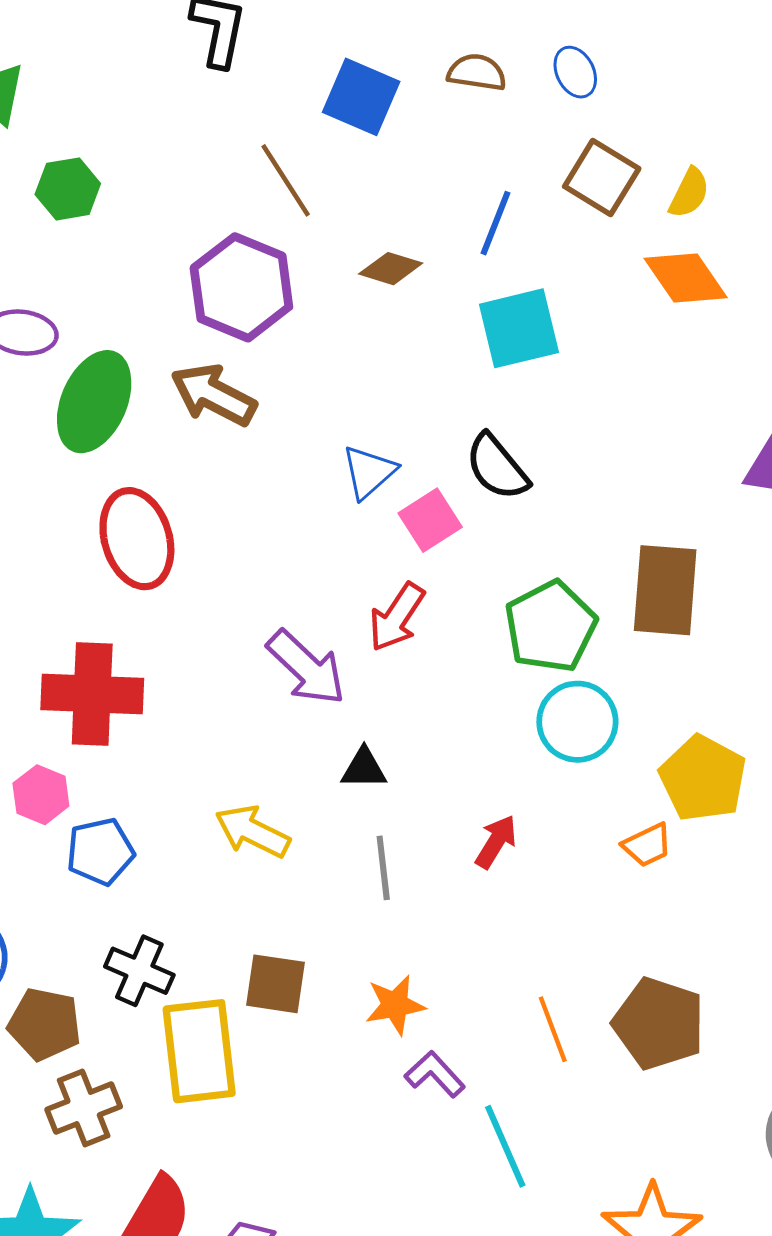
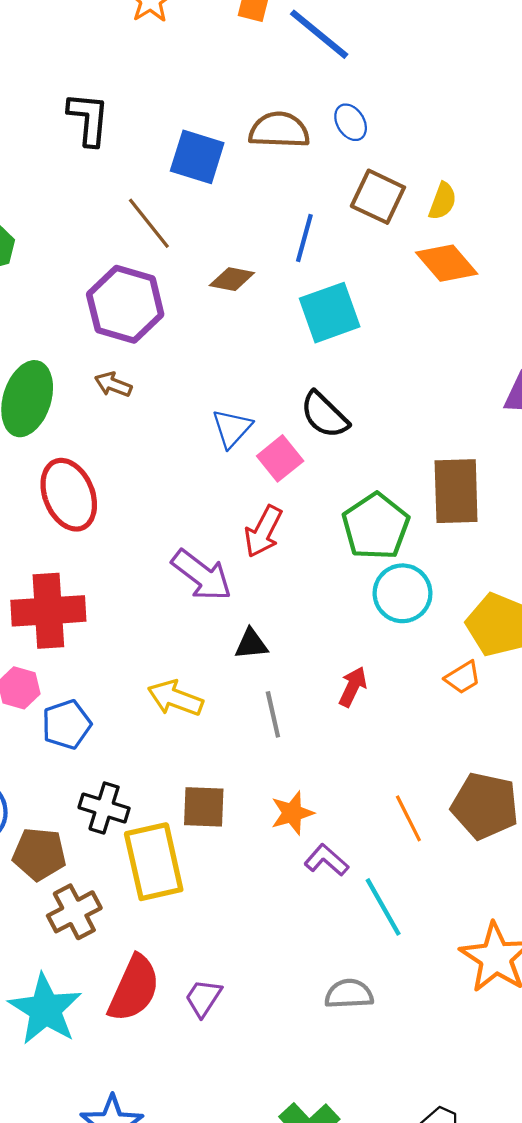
brown semicircle: (477, 72) -> (279, 130), size x1.4
brown arrow: (213, 395) -> (113, 384), size x0.6

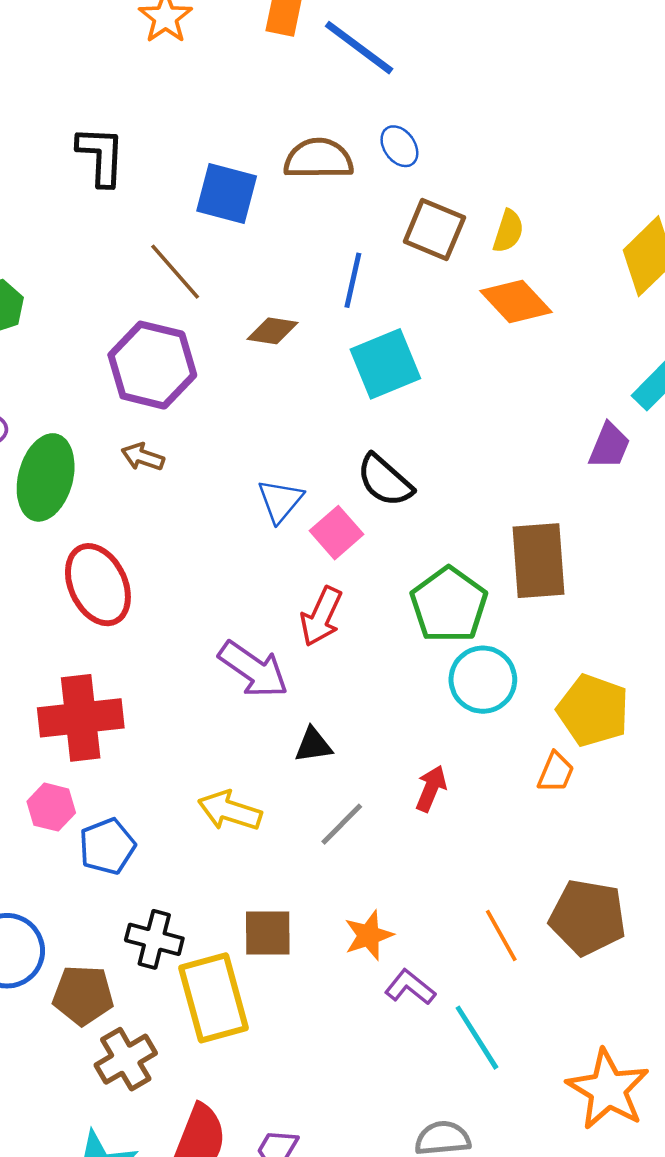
orange trapezoid: (463, 677) -> (556, 772), turned -33
gray line: (273, 714) -> (342, 824), turned 60

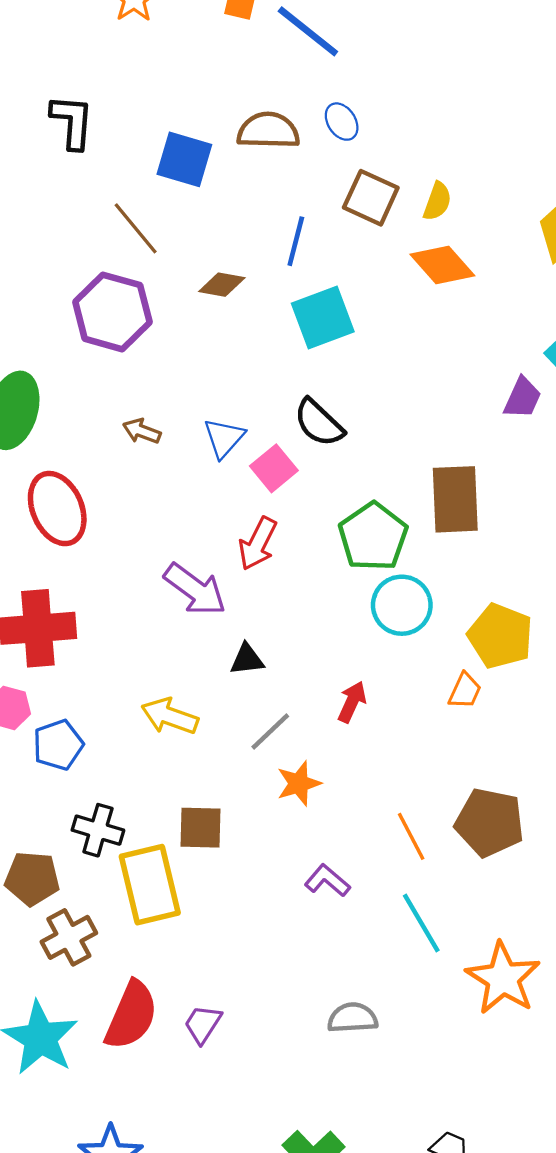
brown arrow: (143, 457) -> (142, 431), moved
orange star: (369, 935) -> (299, 783), moved
cyan line: (477, 1038) -> (421, 923), moved

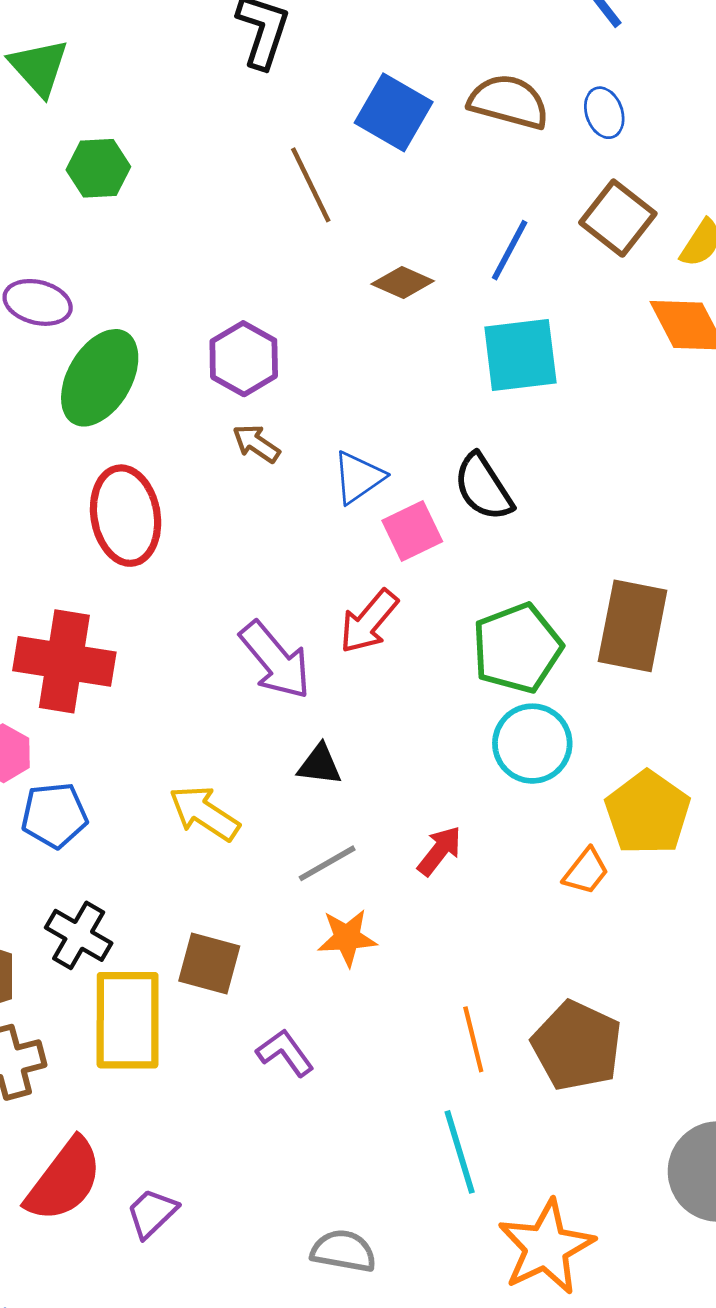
purple hexagon: (112, 312) -> (244, 359), moved, size x0.7
purple L-shape: (327, 881) -> (285, 1053), moved

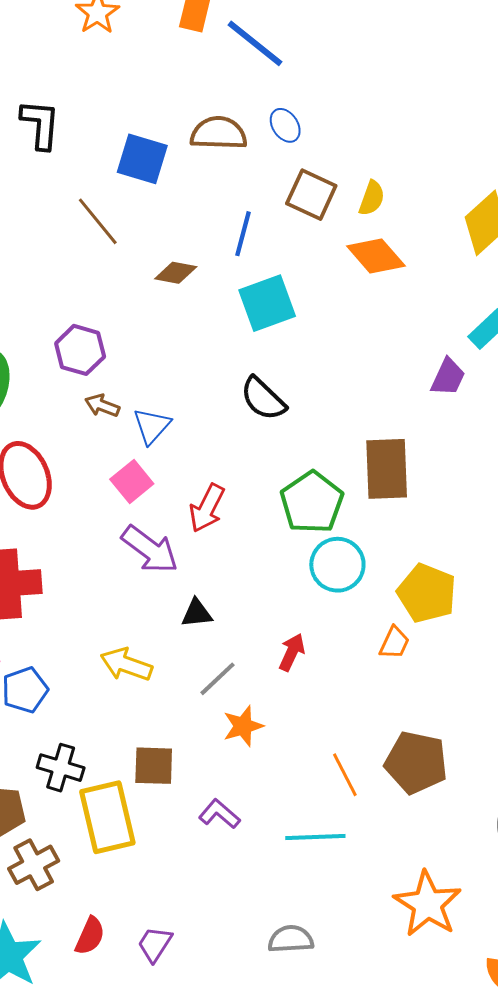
blue triangle: (358, 477) -> (152, 426), moved
pink square: (412, 531) -> (132, 482), moved
cyan line: (460, 1152) -> (315, 837), moved, turned -62
red semicircle: (64, 1180) -> (90, 936), size x0.6

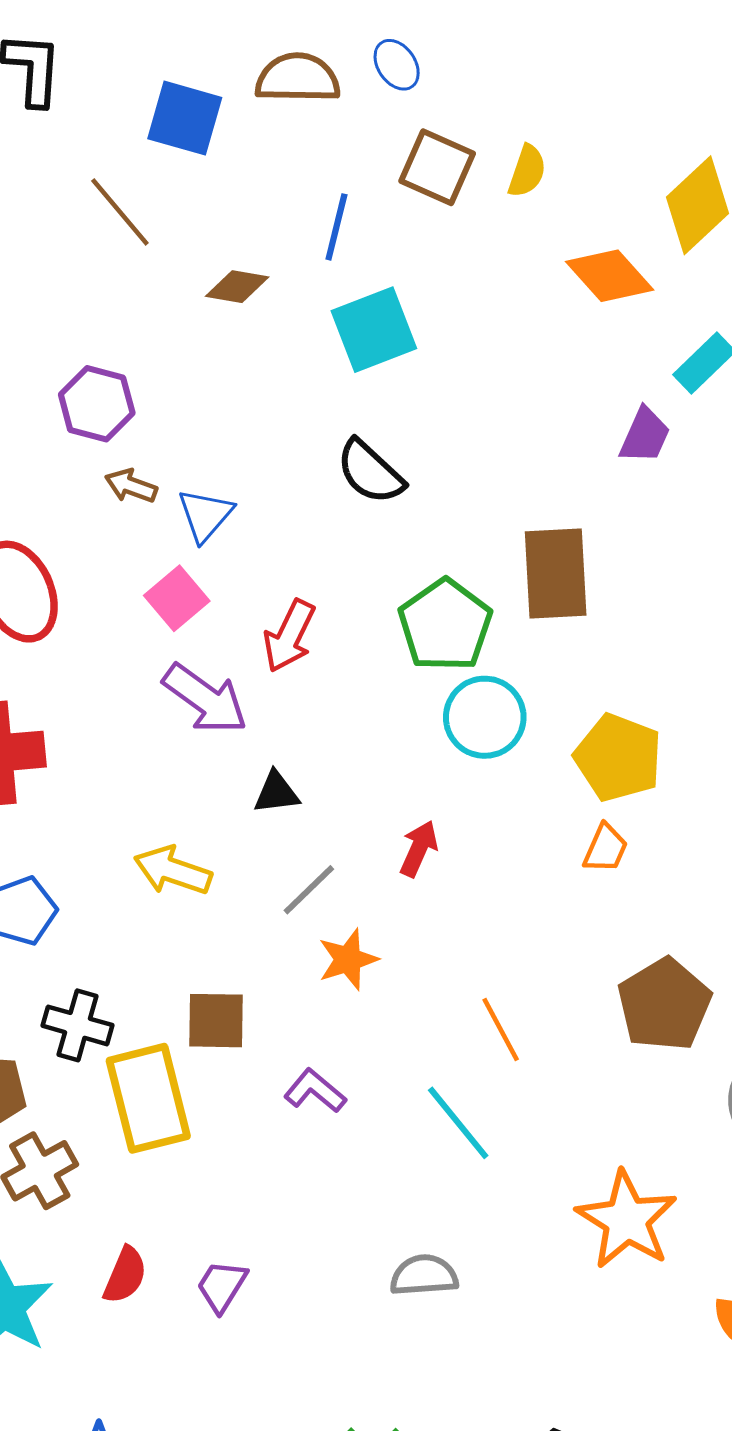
orange diamond: (376, 256) -> (610, 276), moved
orange trapezoid: (394, 643) -> (605, 848), moved
brown pentagon: (416, 762) -> (664, 1004), moved, turned 30
cyan line: (315, 837) -> (458, 1123), turned 54

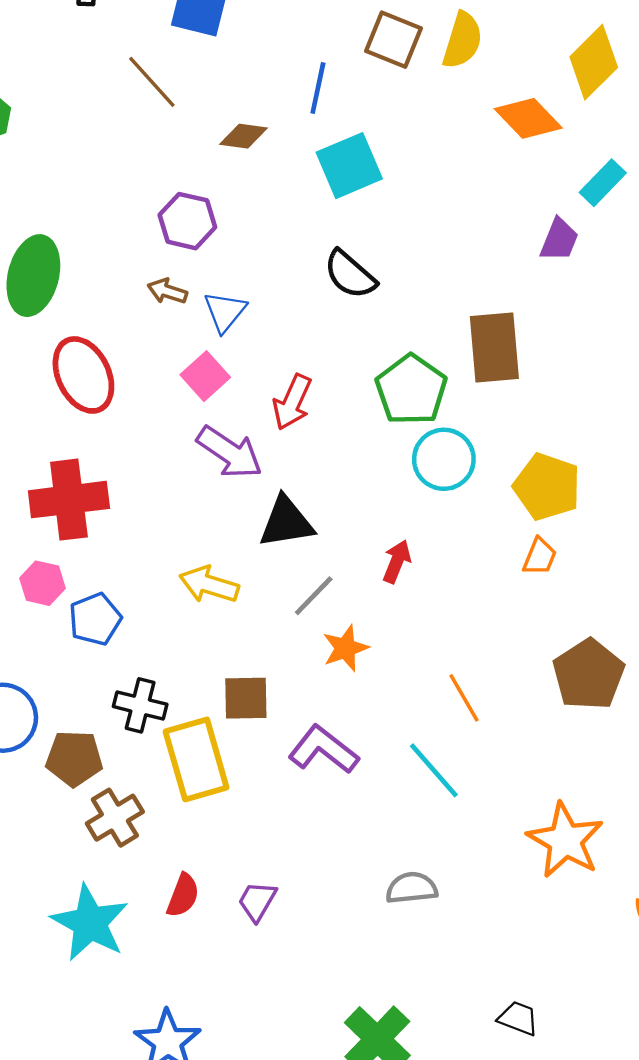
yellow semicircle: (527, 171) -> (462, 40), size x1.4
purple hexagon: (97, 404) -> (187, 221), moved
black triangle: (276, 793) -> (286, 522), size x1.6
purple L-shape: (315, 1091) -> (323, 750), size x1.5

